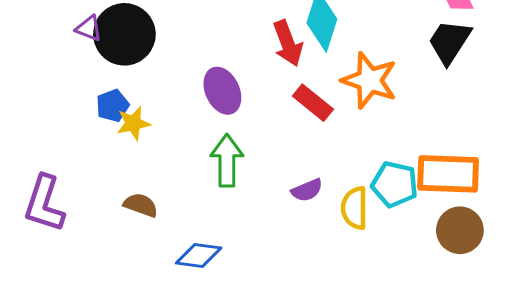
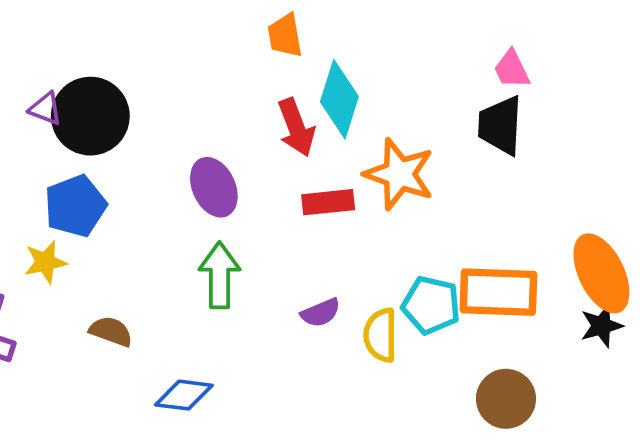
black trapezoid: (450, 42) -> (500, 125), turned -30
red rectangle: (313, 103) -> (328, 202), turned -45
blue pentagon: (113, 106) -> (75, 206), size x1.5
yellow star: (133, 123) -> (45, 262), moved
brown circle: (460, 230) -> (506, 399), moved

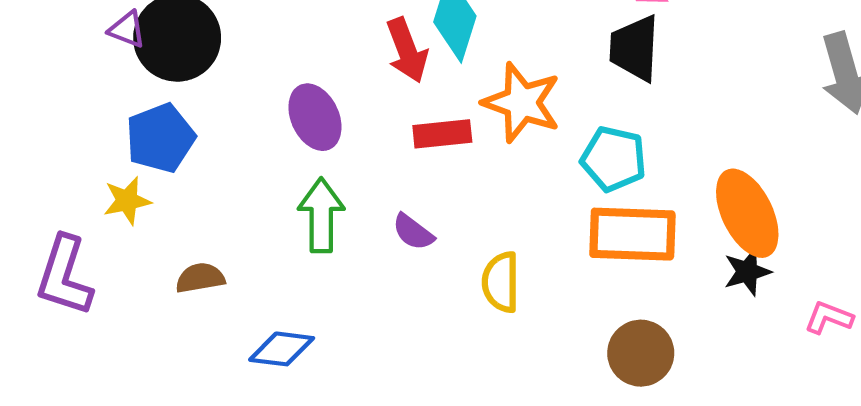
cyan pentagon: (431, 305) -> (614, 159), moved
purple semicircle: (321, 313) -> (413, 232), moved, turned 60
brown semicircle: (111, 331) -> (200, 278), turned -30

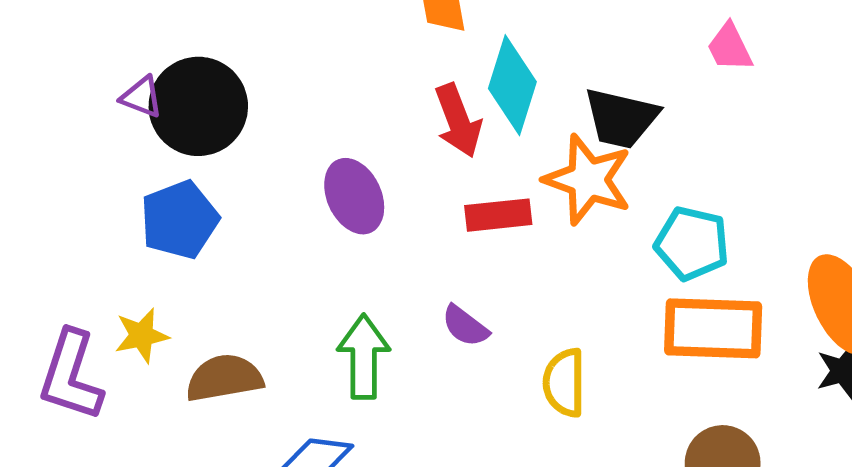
black trapezoid: (634, 48) -> (621, 118), moved, turned -80
yellow star: (127, 201) -> (142, 335), moved
green arrow: (321, 215) -> (364, 357), moved
brown semicircle: (200, 278) -> (224, 378), size x1.4

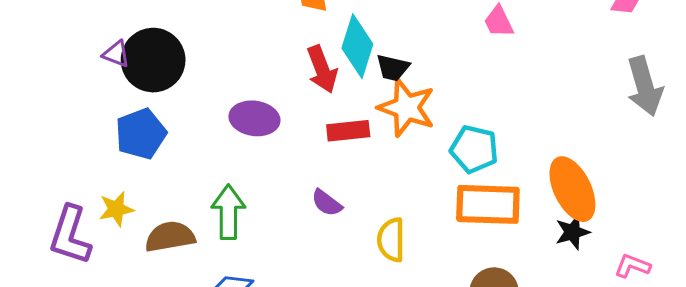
black trapezoid: (621, 118) -> (393, 68), moved, size x0.7
purple ellipse: (354, 196) -> (254, 118), turned -57
green arrow: (364, 357) -> (228, 212), moved

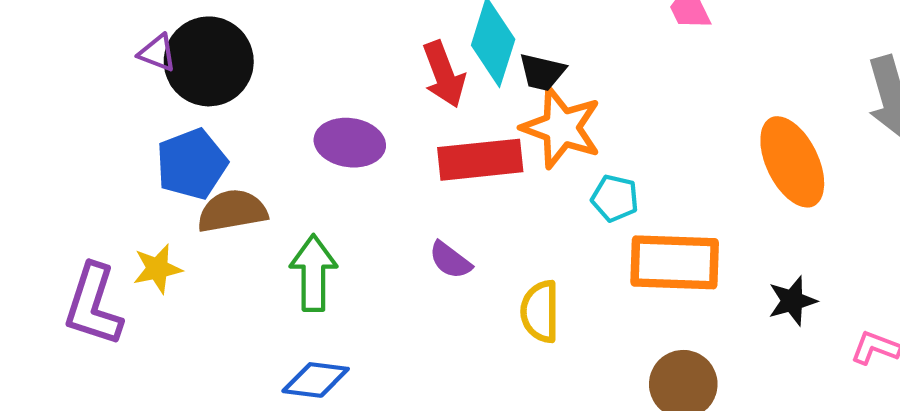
red rectangle: (348, 131) -> (480, 160), size x1.4
cyan pentagon: (474, 149) -> (615, 198), moved, size x0.7
orange ellipse: (572, 189) -> (792, 162), moved
brown semicircle: (170, 237) -> (232, 211), moved

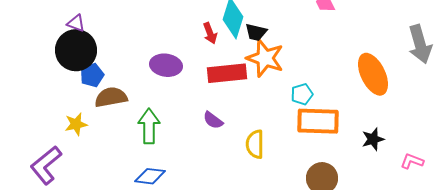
black circle: (209, 61) -> (76, 50), moved
red arrow: (444, 74) -> (210, 33), size x0.7
blue pentagon: (192, 164) -> (92, 75), size x0.7
cyan pentagon: (615, 198) -> (302, 94), moved, turned -30
purple L-shape: (93, 305) -> (46, 165), moved, turned 33

